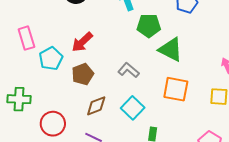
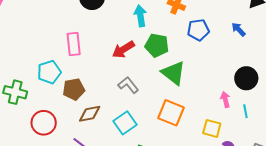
pink rectangle: (26, 38) -> (74, 44), moved
red arrow: (82, 42) -> (123, 49), moved
cyan pentagon: (51, 58) -> (49, 72), moved
brown pentagon: (83, 74) -> (74, 89), moved

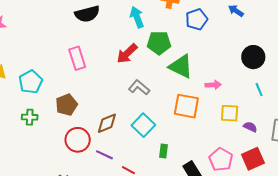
cyan pentagon: (49, 72) -> (31, 82), moved
brown pentagon: (74, 89) -> (67, 105), moved
green cross: (15, 92) -> (30, 117), size x0.7
pink arrow: (225, 100) -> (213, 85), moved, turned 112
red circle: (44, 123) -> (78, 140), moved

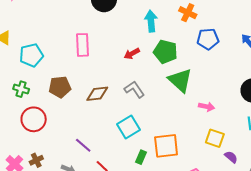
red arrow: (127, 54) -> (132, 54), size x0.7
orange square: (186, 106) -> (166, 146), moved, turned -32
brown diamond: (107, 123) -> (97, 94), moved
red circle: (78, 140) -> (34, 119), moved

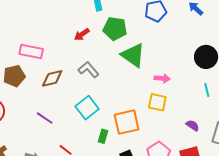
pink rectangle: (83, 45) -> (31, 52), moved, turned -70
yellow square: (215, 138) -> (157, 102), moved
purple line: (83, 145) -> (45, 118), moved

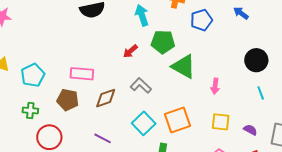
brown pentagon: (14, 76) -> (68, 100), turned 30
pink arrow: (162, 78) -> (215, 86), turned 98
yellow square: (157, 102) -> (221, 122), moved
orange square: (127, 122) -> (177, 120), moved

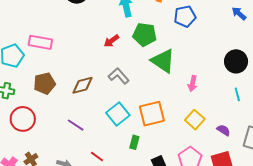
blue arrow: (241, 13) -> (239, 13), moved
pink rectangle: (82, 74) -> (40, 42), moved
brown pentagon: (68, 100) -> (45, 83), turned -30
yellow square: (221, 122) -> (195, 120), turned 30

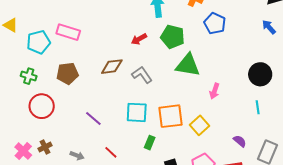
blue pentagon: (185, 16) -> (215, 23), turned 30
green triangle: (163, 61) -> (188, 65), turned -32
brown diamond: (82, 85) -> (112, 67), moved
cyan square: (118, 114) -> (137, 112), turned 35
yellow square: (195, 120) -> (200, 125), moved

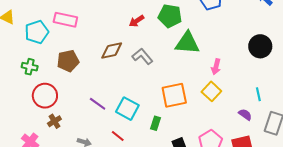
cyan line: (258, 107) -> (258, 94), moved
cyan square: (137, 112) -> (127, 109), moved, turned 30
yellow square: (200, 125) -> (211, 91), moved
brown cross: (45, 147) -> (54, 121), moved

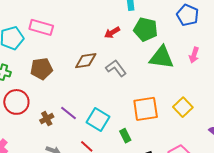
pink arrow: (216, 67) -> (194, 55), moved
brown cross: (54, 121) -> (47, 119), moved
green rectangle: (156, 123) -> (125, 136), turned -48

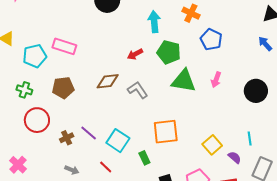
yellow square: (183, 107) -> (212, 145), moved

